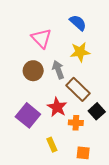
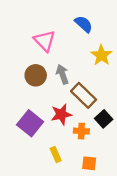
yellow star: (80, 52) -> (101, 55), moved, turned -30
red star: (57, 107) -> (61, 114), turned 30

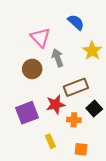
gray arrow: (62, 74) -> (58, 58), moved
brown rectangle: (84, 95) -> (76, 87), turned -65
purple square: (30, 123) -> (27, 113), turned 30

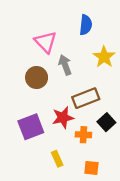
blue semicircle: (76, 22) -> (86, 25), turned 54

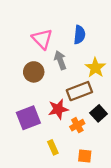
blue semicircle: (86, 25) -> (79, 35), moved
yellow star: (104, 57) -> (95, 68), moved
orange cross: (83, 135) -> (77, 125), turned -32

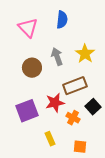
blue semicircle: (79, 35) -> (62, 20), moved
pink triangle: (42, 39) -> (28, 28), moved
yellow star: (95, 68) -> (85, 54), moved
orange cross: (77, 125) -> (73, 118), turned -32

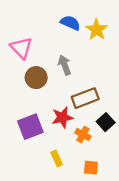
blue semicircle: (62, 20) -> (70, 23), turned -72
pink triangle: (28, 28) -> (21, 48), moved
yellow star: (85, 54) -> (97, 30), moved

